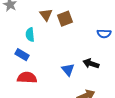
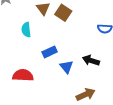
brown square: (65, 19) -> (63, 13), turned -35
blue rectangle: (22, 55) -> (50, 52), moved, turned -56

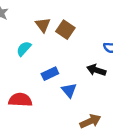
cyan semicircle: (26, 30) -> (24, 49), turned 48
black arrow: (91, 60) -> (96, 70), moved

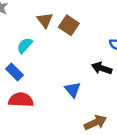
blue rectangle: (50, 74) -> (15, 72), moved, turned 70

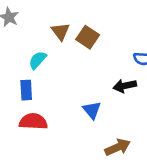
black arrow: (102, 68) -> (125, 86), turned -30
blue rectangle: (15, 72) -> (26, 90), turned 42

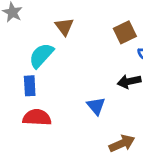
brown square: (88, 37) -> (125, 32), moved, turned 30
cyan semicircle: (38, 60) -> (41, 55), size x1.4

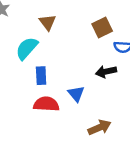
blue rectangle: (30, 86) -> (41, 76), moved
red semicircle: (37, 117) -> (46, 104), moved

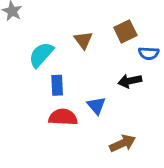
brown triangle: (48, 22) -> (83, 40), moved

